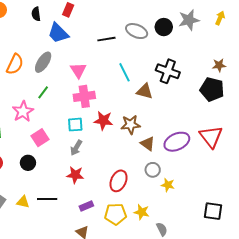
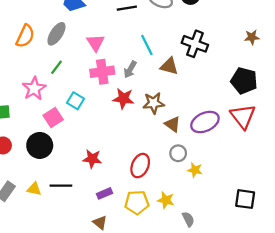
black pentagon: (212, 89) -> (244, 81), moved
cyan square: (75, 125) -> (75, 101), moved, turned 35
gray arrow: (76, 148) -> (130, 70), moved
black circle: (28, 163) -> (40, 145), size x1.5

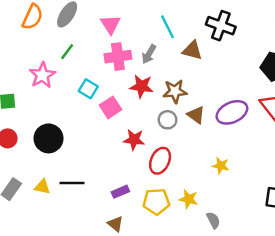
pink square: (53, 118) -> (110, 107), moved
gray circle: (178, 153) -> (167, 120), moved
red star: (92, 159) -> (134, 140), moved

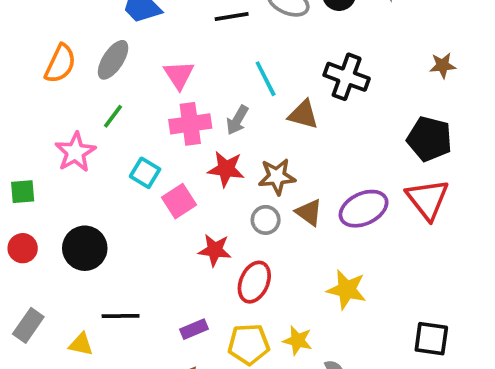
yellow star: (221, 166) -> (347, 290), size x1.5
yellow triangle: (42, 187) -> (81, 344), moved

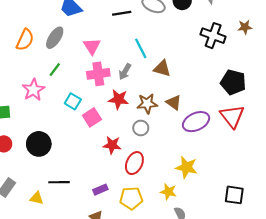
brown star: (443, 65) -> (245, 27), moved
black cross: (347, 77) -> (213, 36), moved
brown triangle: (309, 212) -> (174, 102), moved
yellow star: (298, 340) -> (168, 192), moved

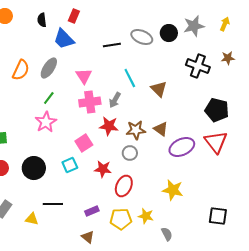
brown triangle: (162, 68) -> (159, 89), moved, turned 30
pink star: (33, 90) -> (46, 122), moved
cyan square: (73, 101) -> (70, 165), moved, turned 35
yellow star: (168, 192) -> (146, 216), moved

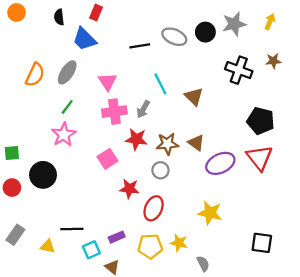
cyan square: (70, 165) -> (91, 250), moved
black circle: (34, 168) -> (43, 175), moved

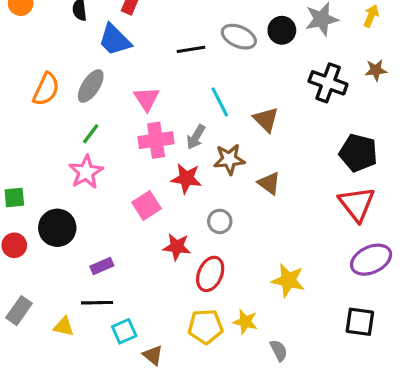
brown star: (167, 144) -> (229, 159), moved
purple ellipse: (220, 163) -> (371, 260), moved
purple rectangle: (117, 237) -> (102, 266), moved

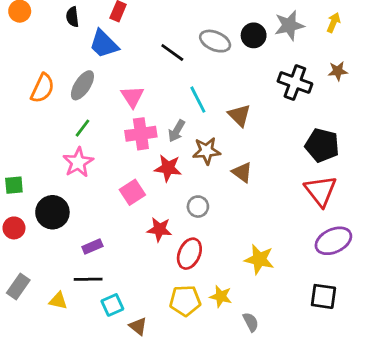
black line: (191, 49) -> (172, 53), turned 45

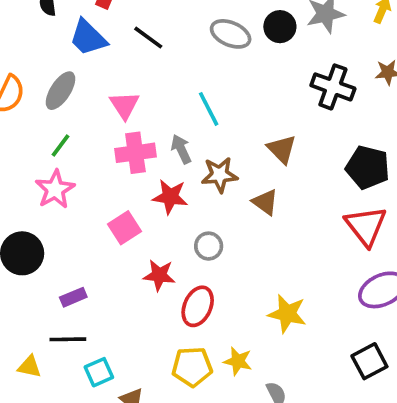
black line: (172, 53) -> (148, 38), moved
brown triangle: (239, 115) -> (282, 149), moved
gray arrow: (177, 131) -> (181, 149), turned 125
black square: (323, 296) -> (369, 361), turned -36

